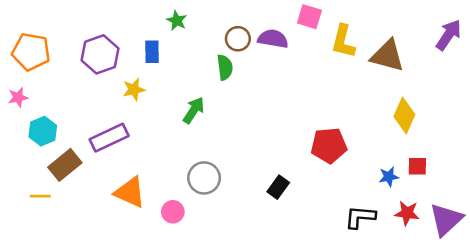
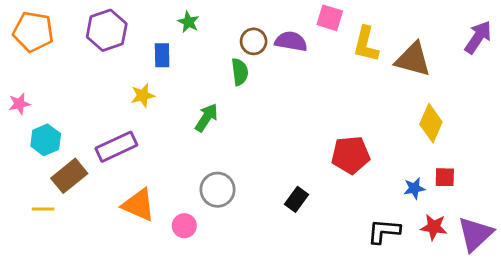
orange pentagon: (31, 52) -> (33, 32), moved
purple hexagon: (100, 54) -> (107, 30), moved

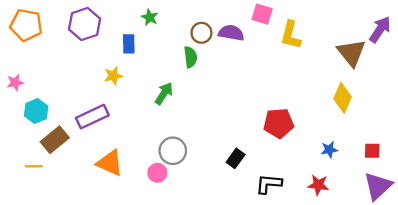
brown triangle: (413, 59) -> (351, 53), moved, turned 36
red square: (445, 177) -> (372, 151), moved
pink circle: (184, 226) -> (157, 173), moved
red star: (434, 227) -> (318, 185), moved
black L-shape: (384, 231) -> (269, 184), moved

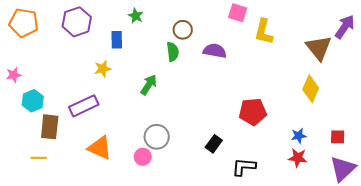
purple semicircle: (231, 33) -> (215, 51), moved
brown rectangle: (55, 140) -> (50, 127), turned -45
yellow line: (34, 166) -> (39, 158), moved
red star: (318, 185) -> (298, 158), moved

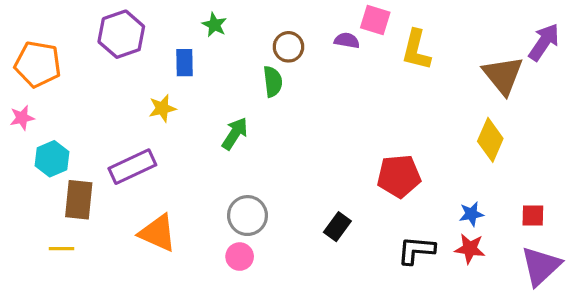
orange pentagon: (24, 23) -> (38, 64), moved
purple semicircle: (215, 51) -> (347, 41), moved, size x0.7
pink circle: (143, 157) -> (240, 257), moved
black L-shape: (244, 167) -> (416, 250), moved

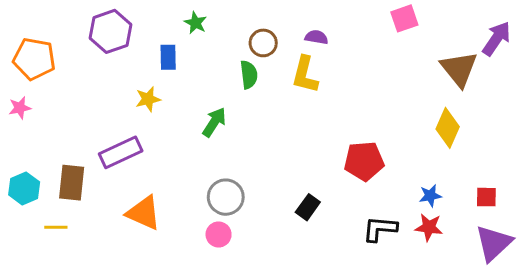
pink square: (375, 20) -> (404, 18), moved, turned -36
yellow L-shape: (416, 50) -> (305, 75), moved
cyan hexagon: (52, 159) -> (24, 188), moved

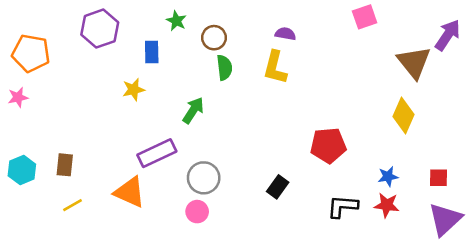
brown circle: (263, 43) -> (214, 38), moved
purple rectangle: (121, 152) -> (157, 153), moved
brown rectangle: (72, 183) -> (65, 165), size x0.7
yellow line: (56, 227) -> (73, 205), moved, turned -30

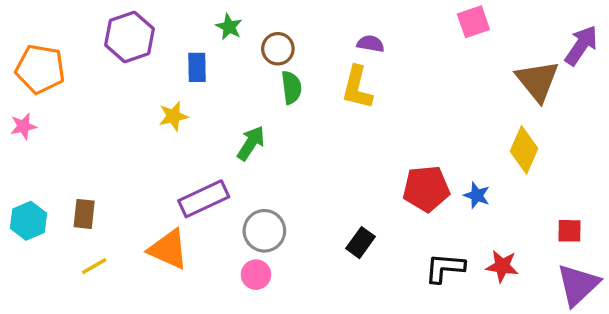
blue star: (388, 177) -> (477, 195), moved, turned 30

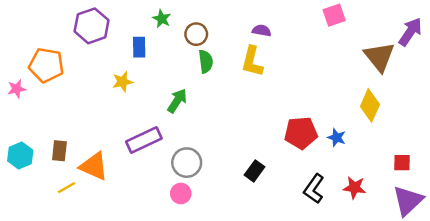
orange pentagon: (40, 69) -> (46, 65), moved
orange triangle: (168, 249) -> (94, 166), moved
black L-shape: (445, 268) -> (314, 189), turned -60

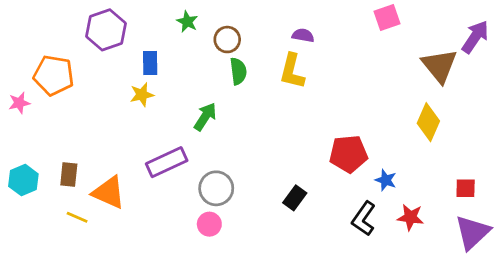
blue rectangle: (139, 47) -> (150, 63), moved
blue star: (337, 138) -> (386, 180), moved
yellow line: (67, 188) -> (77, 217), turned 54

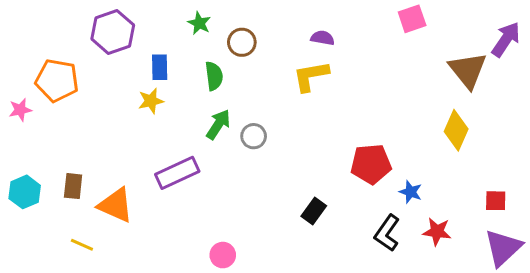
green semicircle: (238, 71) -> (214, 76), moved
yellow L-shape: (292, 71) -> (311, 76), turned 66
gray circle: (216, 188) -> (254, 136), moved, size x0.7
yellow line: (77, 217) -> (82, 245), moved
pink circle: (209, 224) -> (223, 255), moved

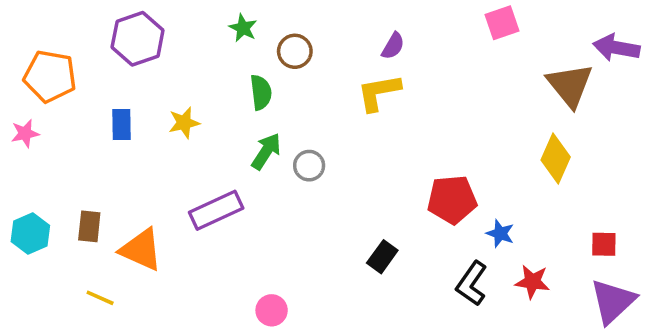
purple semicircle: (323, 38) -> (393, 46), turned 110
purple arrow: (506, 39) -> (616, 48), turned -114
blue rectangle: (160, 67) -> (121, 125), moved
orange pentagon: (57, 80) -> (50, 76), moved

